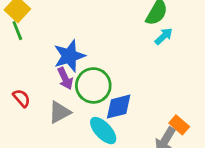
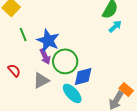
green line: (17, 31) -> (23, 34), moved
blue star: (69, 56) -> (48, 40), turned -30

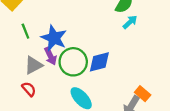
red semicircle: (14, 70) -> (29, 89), moved
blue diamond: (83, 76) -> (99, 62), moved
gray triangle: (41, 80) -> (33, 65), moved

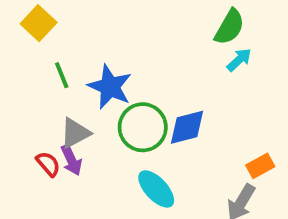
purple arrow: (50, 56) -> (71, 160), moved
red semicircle: (29, 89) -> (48, 164), moved
orange rectangle: (143, 94) -> (260, 166), moved, turned -70

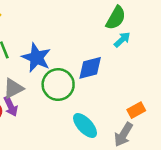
blue diamond: (187, 127) -> (90, 68), moved
cyan ellipse: (156, 189) -> (85, 126), moved

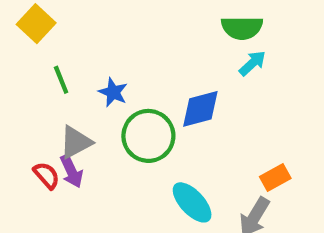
green semicircle: (116, 18) -> (242, 28), turned 60
blue star: (36, 58) -> (113, 92), size x0.6

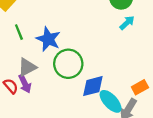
blue star: (113, 92) -> (48, 39), size x1.5
blue diamond: (200, 109) -> (93, 86), moved
cyan ellipse: (192, 202) -> (111, 101), moved

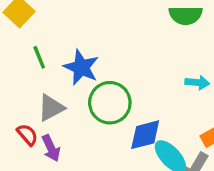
cyan arrow: (127, 23) -> (197, 83), moved, turned 49
purple arrow: (25, 84) -> (51, 148), moved

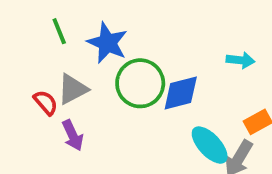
red semicircle: (27, 135) -> (46, 103), moved
blue diamond: (145, 135) -> (181, 93), moved

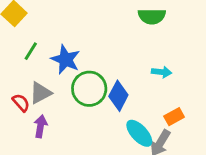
green line: (59, 31) -> (31, 51), turned 54
blue diamond: (181, 93) -> (118, 96), turned -48
purple arrow: (73, 135) -> (40, 126), turned -145

